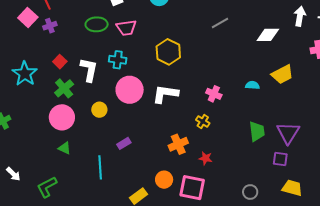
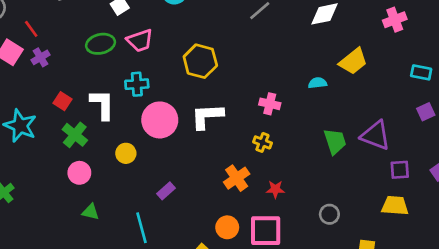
pink circle: (62, 117) -> (79, 173), size x0.7
purple triangle: (288, 133) -> (376, 135), turned -30
purple square: (280, 159) -> (400, 170), moved
gray circle: (250, 192) -> (329, 214), moved

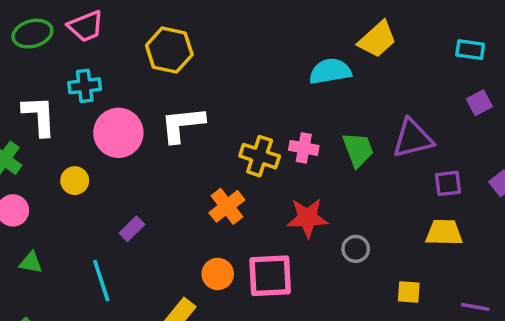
cyan semicircle: (317, 83) -> (330, 71), size x1.6
pink cross: (270, 104) -> (304, 148), moved
purple triangle: (376, 135) -> (413, 138), turned -32
yellow cross: (262, 142) -> (260, 156), size x1.5
red star: (275, 189) -> (307, 218), moved, size x1.6

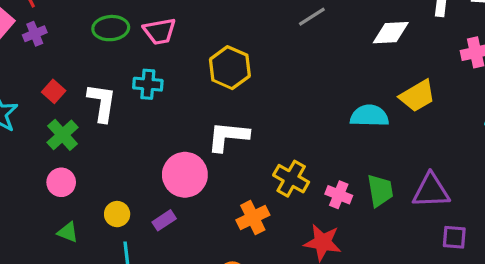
pink circle: (118, 133) -> (185, 175), moved
pink cross: (304, 148) -> (339, 195), moved
yellow circle: (75, 181) -> (117, 214), moved

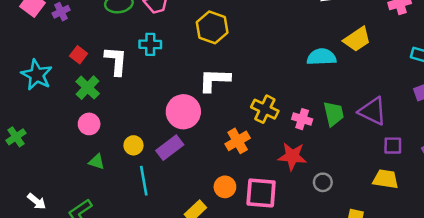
purple triangle: (431, 191) -> (373, 111), turned 32
purple rectangle: (164, 220) -> (170, 148), size x1.5

